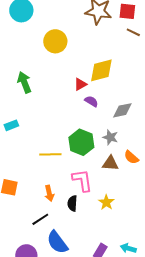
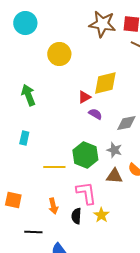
cyan rectangle: (11, 125) -> (24, 138), moved, turned -56
yellow star: (106, 202) -> (101, 215), moved
black line: (40, 219) -> (33, 232), moved, turned 36

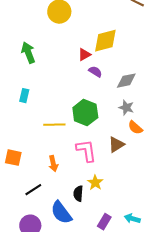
gray star: (114, 150) -> (126, 108), moved
brown triangle: (114, 176) -> (116, 145), moved, turned -36
yellow star: (101, 215) -> (95, 183), moved
black semicircle: (76, 216) -> (78, 194), moved
black line: (33, 232) -> (33, 190), turned -36

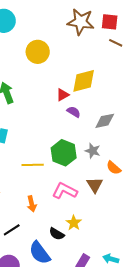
gray star: (126, 108) -> (93, 151), moved
brown triangle: (116, 145) -> (95, 185), turned -30
pink L-shape: (86, 151) -> (65, 191), turned -55
black semicircle: (78, 194) -> (57, 234), turned -63

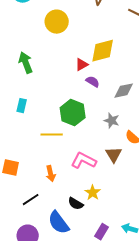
green hexagon: (64, 153) -> (73, 113), moved

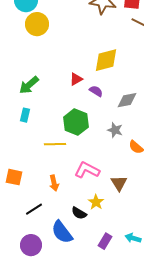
yellow circle: (57, 22) -> (37, 24), moved
green arrow: (26, 63) -> (29, 85), moved, turned -110
red triangle: (82, 65) -> (76, 79), moved
brown triangle: (114, 155) -> (119, 183), moved

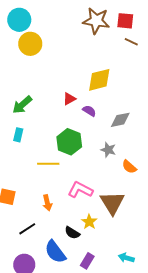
brown triangle: (119, 183) -> (112, 203), size x1.5
purple rectangle: (105, 241) -> (87, 261), moved

